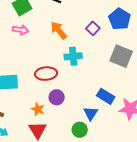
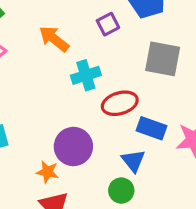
purple square: (93, 28) -> (108, 24), turned 32
red ellipse: (46, 74) -> (120, 103), moved
purple circle: (57, 97) -> (73, 146), size x1.5

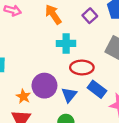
purple square: (108, 24) -> (90, 16), turned -32
blue triangle: (133, 161) -> (69, 95), moved

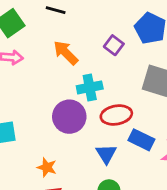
purple circle: (44, 86) -> (69, 117), moved

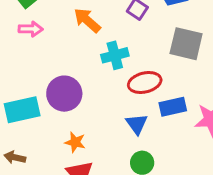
purple circle: (69, 117) -> (64, 94), moved
blue rectangle: (141, 140) -> (173, 107), turned -35

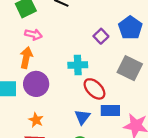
orange arrow: (87, 20) -> (26, 58), moved, turned 48
pink arrow: (31, 29) -> (33, 34), moved
red ellipse: (145, 82) -> (94, 89), turned 45

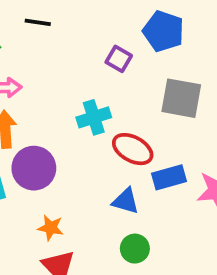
blue triangle: (82, 117) -> (126, 201), turned -35

